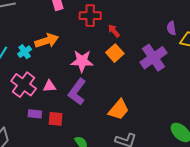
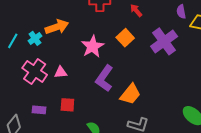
red arrow: (114, 31) -> (136, 10), moved
pink star: (82, 61) -> (93, 46), turned -30
purple L-shape: (77, 92) -> (104, 78), moved
purple rectangle: (35, 114) -> (39, 110), moved

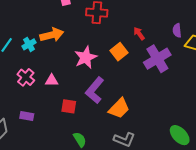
red arrow: (136, 10) -> (139, 34), moved
pink cross: (35, 71) -> (26, 77), size x0.7
red square: (67, 105) -> (69, 106), moved

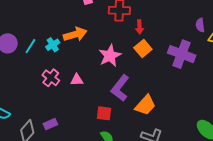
red arrow: (139, 34) -> (139, 27), moved, turned -144
purple cross: (157, 59) -> (182, 54), turned -36
red square: (69, 106) -> (104, 113), moved
purple rectangle: (27, 116) -> (50, 124), moved, turned -32

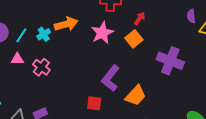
red arrow: (139, 27) -> (140, 18), moved, turned -144
purple cross: (182, 54) -> (170, 61), moved
pink star: (110, 56) -> (102, 33), moved
pink triangle: (77, 80) -> (17, 59), moved

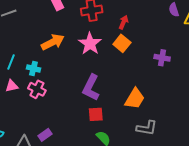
cyan cross: (44, 34) -> (33, 69), moved, turned -32
purple cross: (170, 61) -> (162, 58), size x0.6
purple L-shape: (111, 78) -> (91, 88), moved

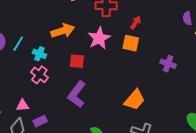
orange square: (122, 43) -> (131, 43), turned -36
pink triangle: (12, 86) -> (23, 105), moved
purple L-shape: (91, 88) -> (77, 94), moved
red square: (96, 114) -> (77, 61), moved

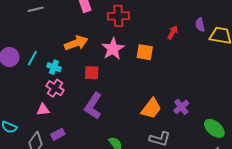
red arrow: (136, 23) -> (173, 32), moved
purple cross: (168, 64) -> (181, 107), moved, turned 35
pink triangle: (23, 105) -> (43, 110), moved

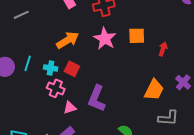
red arrow: (173, 32) -> (163, 49), moved
red square: (92, 73) -> (72, 69), moved, turned 35
pink triangle: (43, 110) -> (70, 108), moved

